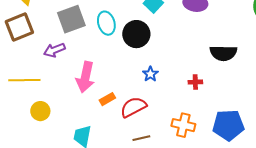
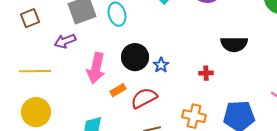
brown square: (19, 27) -> (30, 18), size x0.7
black circle: (136, 34) -> (135, 57), moved
yellow circle: (40, 111) -> (36, 112), moved, size x1.5

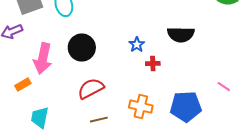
blue star: (161, 65) -> (137, 45), moved
orange rectangle: (118, 90) -> (23, 85), moved

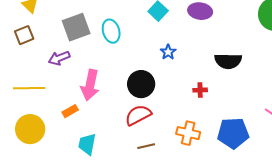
blue star: (137, 45) -> (168, 52), moved
black circle: (82, 48) -> (141, 84), moved

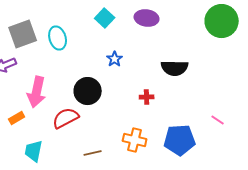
red semicircle: (138, 115) -> (66, 118), moved

